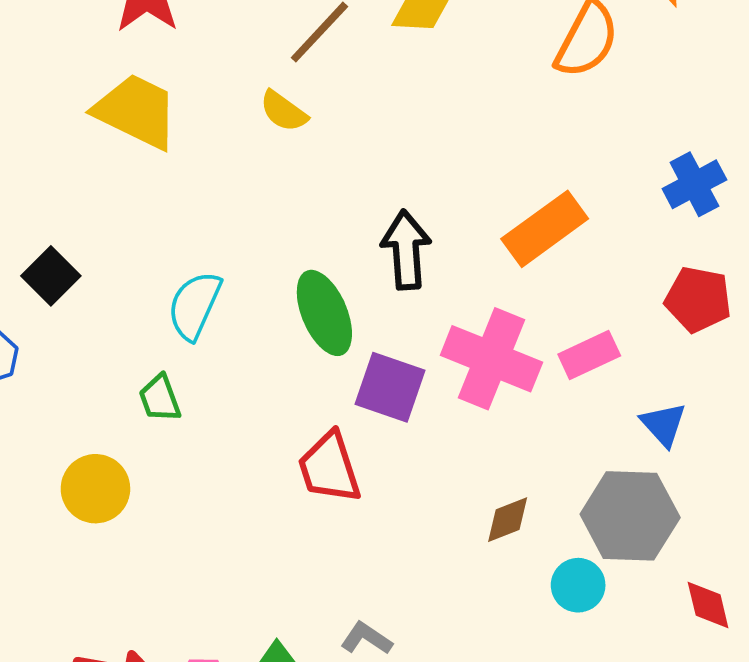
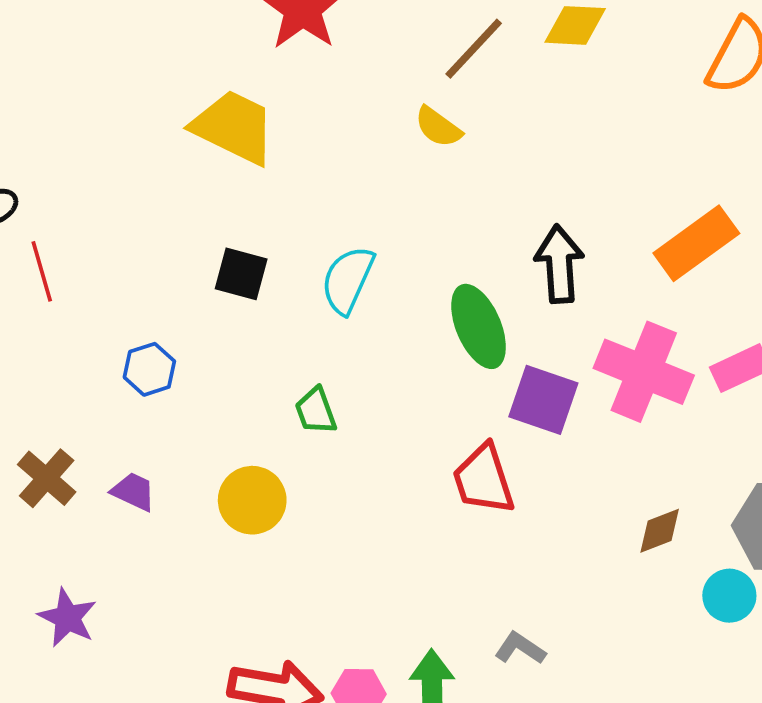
yellow trapezoid: (136, 111) -> (234, 127), moved
black square: (51, 276) -> (241, 274), moved, turned -30
cyan semicircle: (194, 306) -> (348, 280), moved

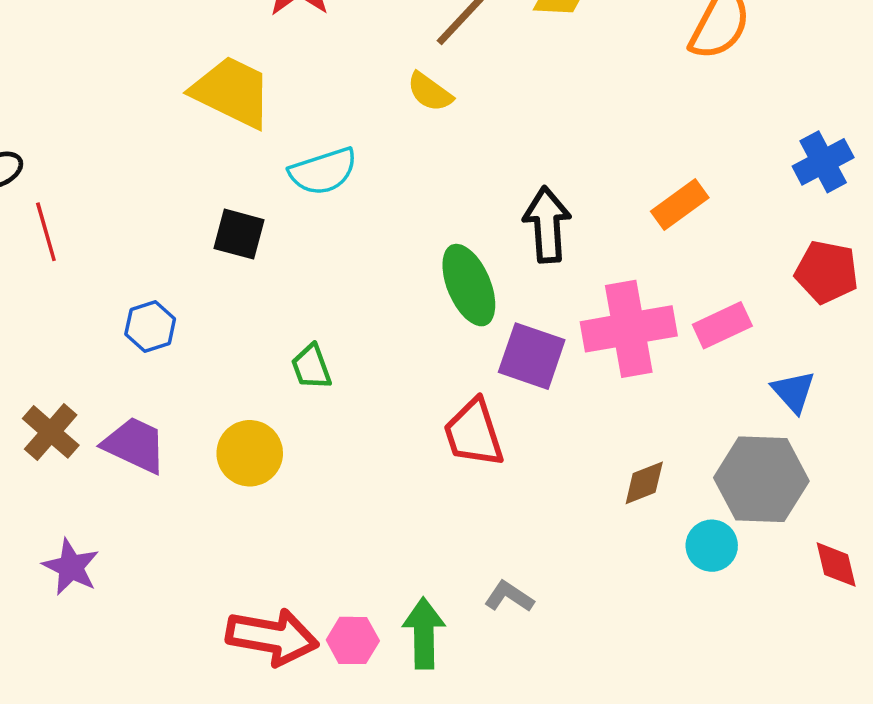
orange rectangle: (696, 243) -> (680, 204), size x0.7
cyan semicircle: (348, 280) -> (323, 171), moved, turned -132
pink cross: (644, 372) -> (629, 329), turned -32
purple trapezoid: (133, 492) -> (135, 445), size x1.5

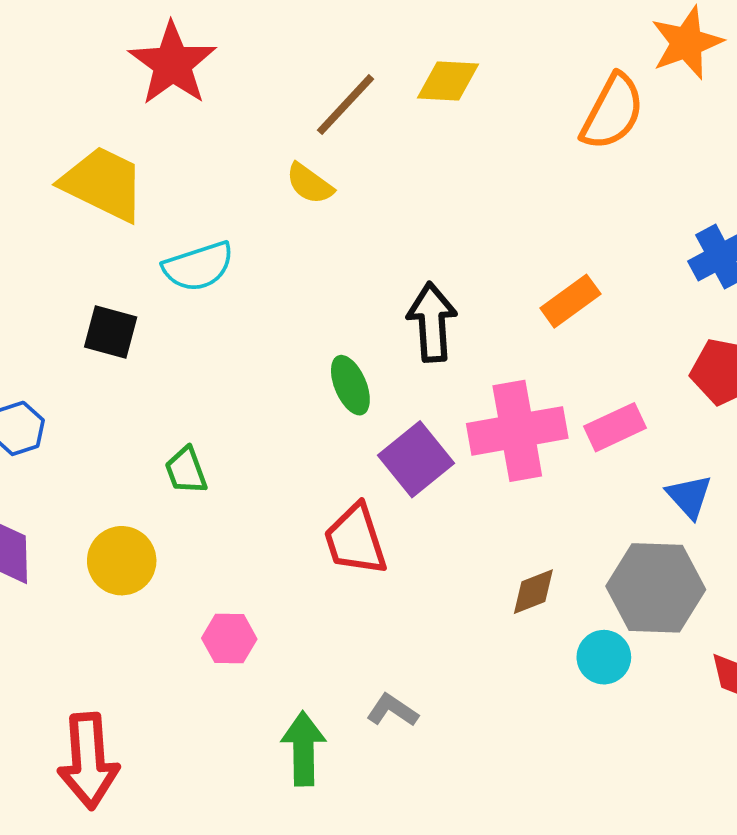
green ellipse: (469, 285) -> (350, 385), size x0.7
purple square: (532, 356) -> (416, 459), turned 32
red arrow: (272, 637) -> (88, 761), moved, turned 76
pink hexagon: (353, 640) -> (229, 639), moved

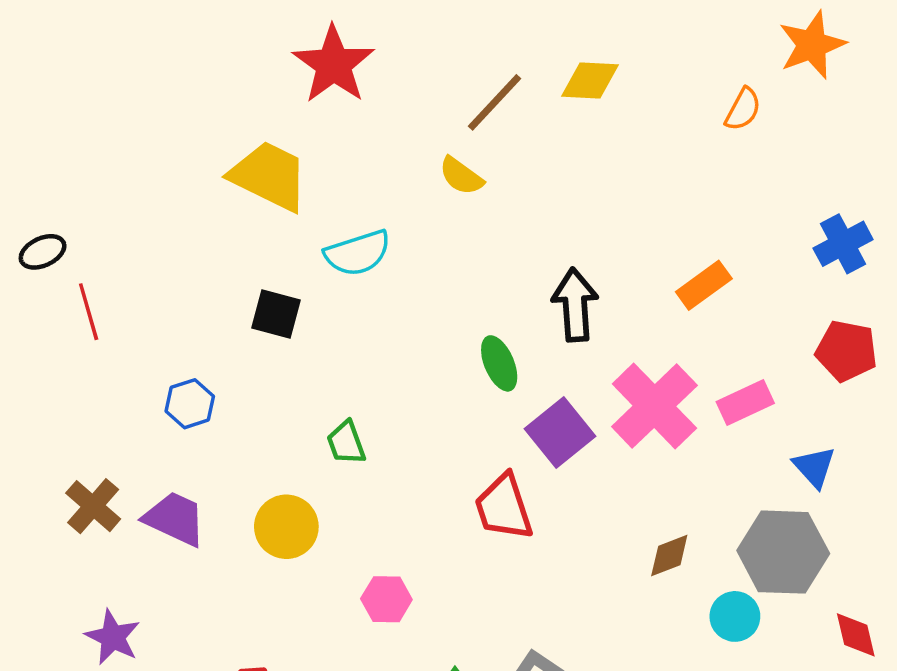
orange semicircle: (613, 112) -> (743, 109), size x0.6
pink cross: (517, 431) -> (654, 406), turned -34

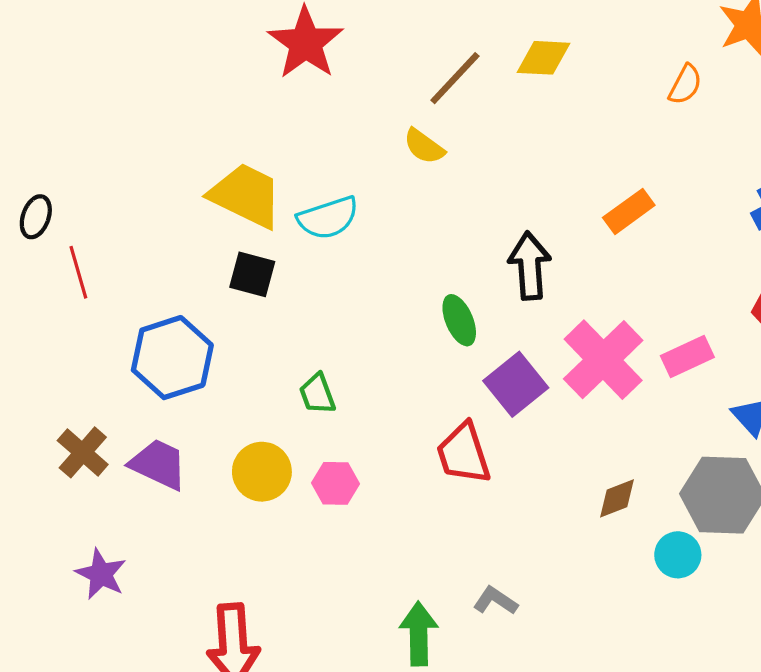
yellow trapezoid: (269, 176) -> (246, 195), moved
black ellipse: (43, 252) -> (36, 217), turned -45
orange rectangle: (704, 285) -> (629, 211), moved
blue hexagon: (190, 404) -> (172, 358), size x1.8
pink hexagon: (386, 599) -> (335, 483), moved

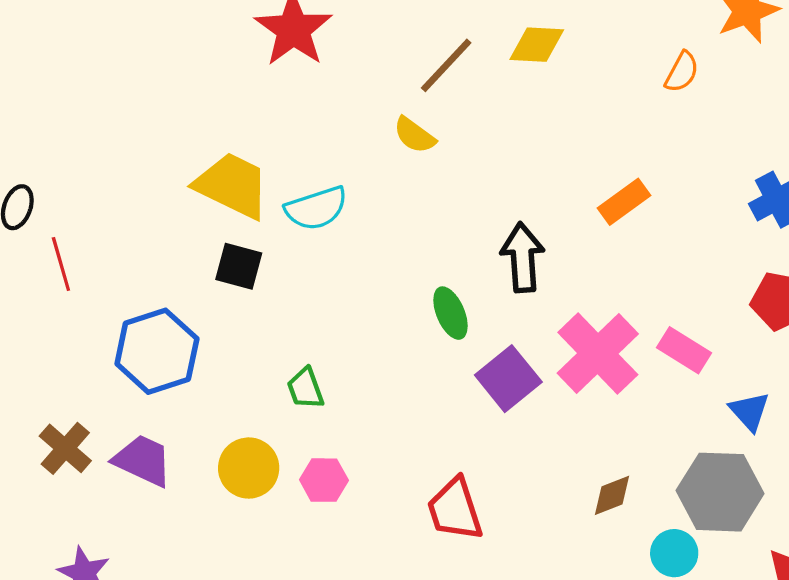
pink rectangle: (687, 356) -> (684, 350), turned 57
red trapezoid: (463, 454) -> (455, 509), moved

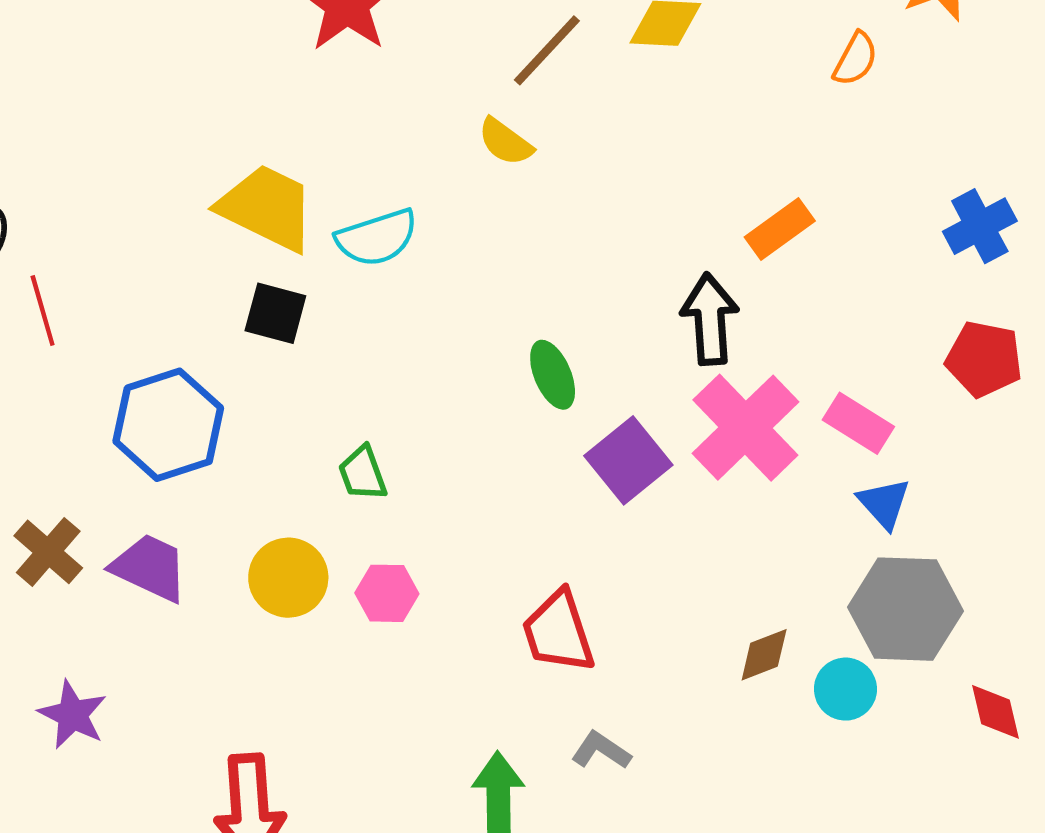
black arrow: (523, 257) -> (710, 319), moved
blue triangle: (749, 411) -> (884, 503), moved
brown diamond: (612, 495) -> (764, 655), moved

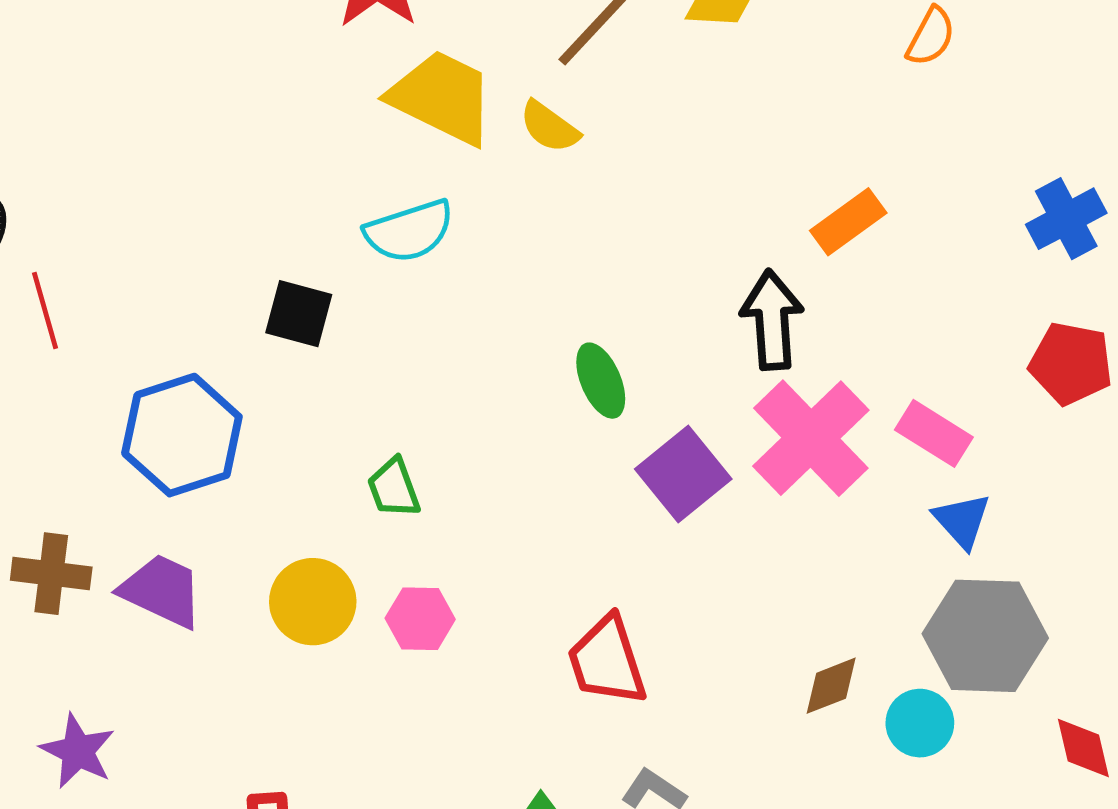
yellow trapezoid: (267, 208) -> (442, 97), moved
brown cross: (48, 552) -> (51, 574), turned -34

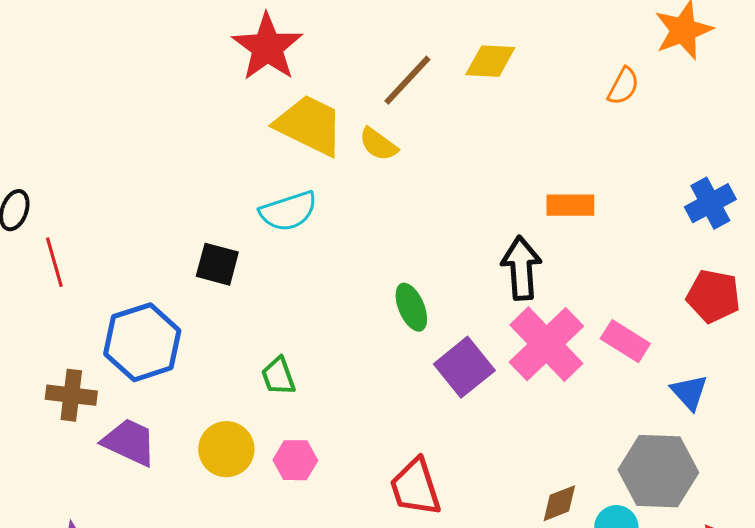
orange rectangle: (848, 222) -> (570, 205), turned 36
blue triangle: (962, 521) -> (689, 392), moved
brown cross: (51, 574) -> (71, 395), moved

